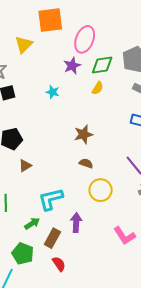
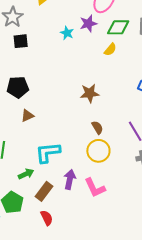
cyan star: (53, 92) -> (67, 33), moved
brown semicircle: (86, 163) -> (97, 128), moved, turned 32
pink L-shape: (124, 236) -> (95, 188), moved

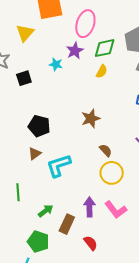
black square: (21, 41) -> (24, 78), moved
black pentagon: (18, 87) -> (39, 126), moved, turned 30
cyan L-shape: (48, 152) -> (59, 165), moved
red semicircle: (47, 218) -> (91, 243), moved

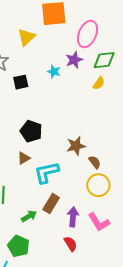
brown star: (91, 119) -> (76, 146), moved
brown rectangle: (67, 224) -> (51, 204), moved
red semicircle: (91, 243) -> (71, 244), moved

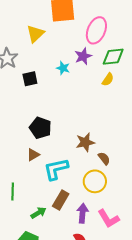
yellow circle: (98, 185) -> (95, 181), moved

